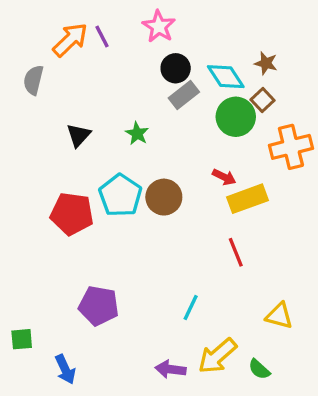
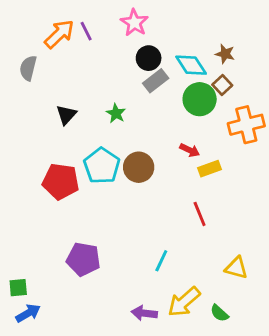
yellow rectangle: (247, 199) -> (209, 169), size x0.7
blue arrow: (65, 369) -> (28, 313), moved, turned -95

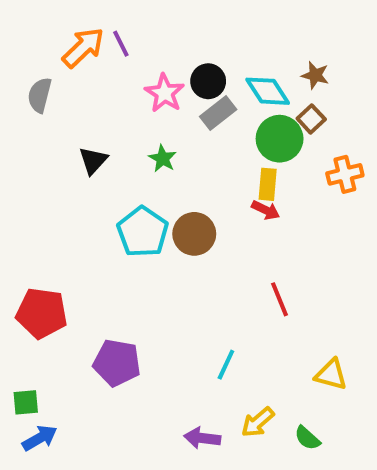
pink star: (134, 23) -> (165, 93), moved
orange cross: (246, 125) -> (345, 174), size x0.7
yellow rectangle: (209, 169) -> (268, 184), moved, turned -65
red pentagon: (61, 181) -> (42, 313), moved
yellow arrow: (184, 302) -> (258, 422), size x0.7

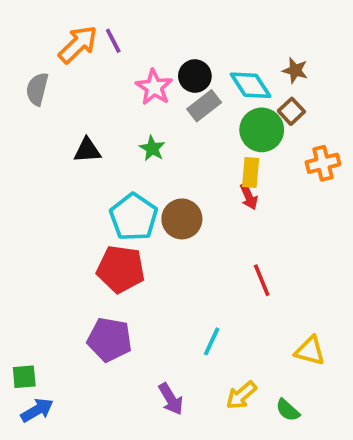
black triangle: (93, 161) -> (87, 150), turned 44
red arrow: (266, 210) -> (249, 197), turned 40
red pentagon: (42, 313) -> (121, 269), moved
purple arrow: (202, 438) -> (171, 399), moved, turned -128

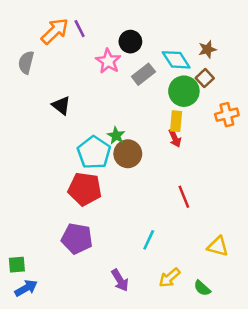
brown star: (295, 70) -> (207, 49), turned -30
black circle: (195, 76) -> (130, 42), moved
green star: (152, 148) -> (116, 135), moved
black triangle: (87, 150) -> (61, 105), turned 42

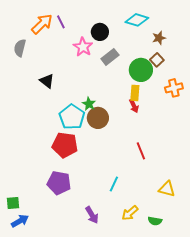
cyan diamond: (176, 60) -> (137, 20), moved, turned -40
green semicircle: (202, 288) -> (155, 221), turned -32

